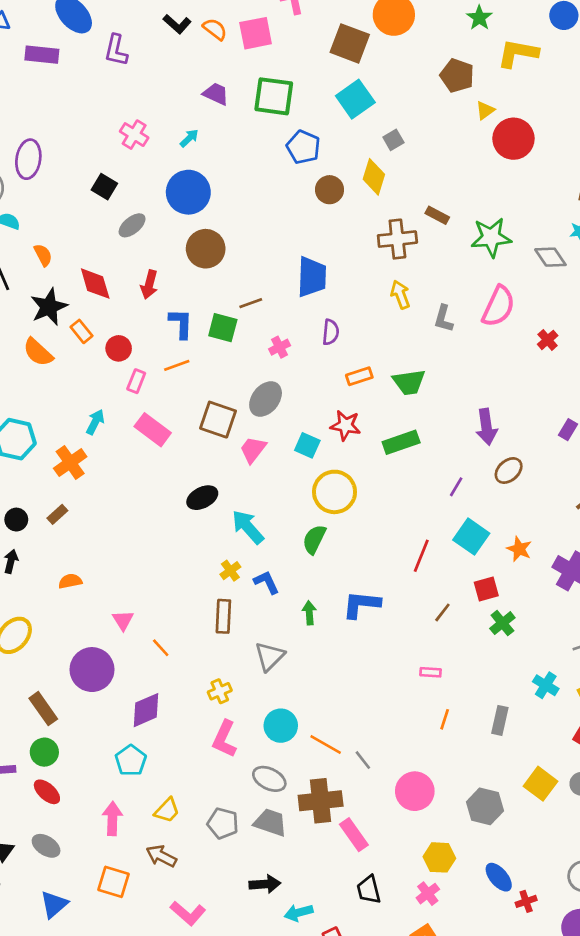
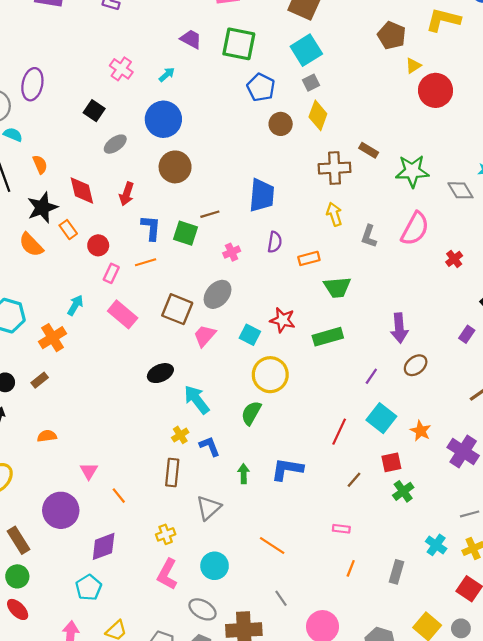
gray square: (393, 140) -> (311, 83), moved
orange rectangle: (359, 376) -> (309, 258), moved
orange line: (326, 744) -> (272, 545), moved

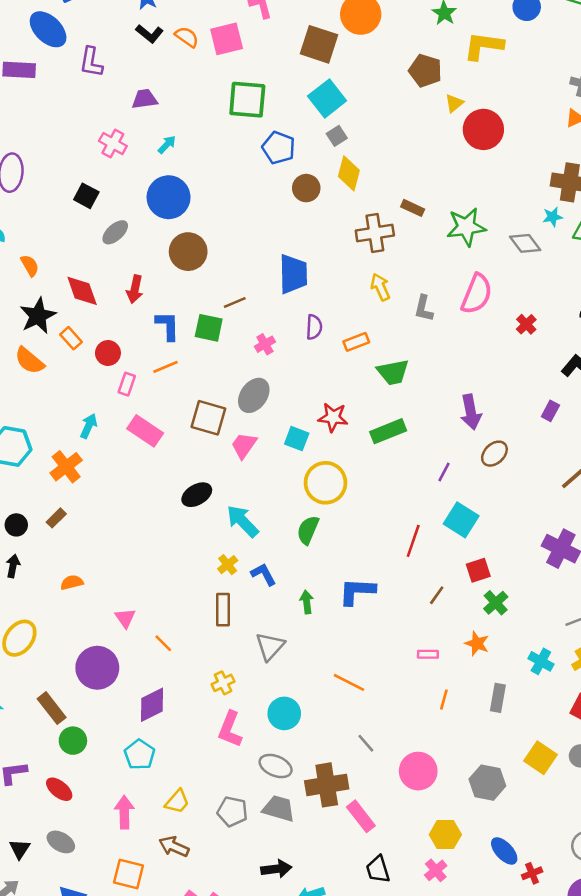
purple trapezoid: (191, 39) -> (145, 99), moved, turned -30
orange star: (421, 431) -> (477, 644), moved
green circle: (17, 576) -> (73, 741), moved

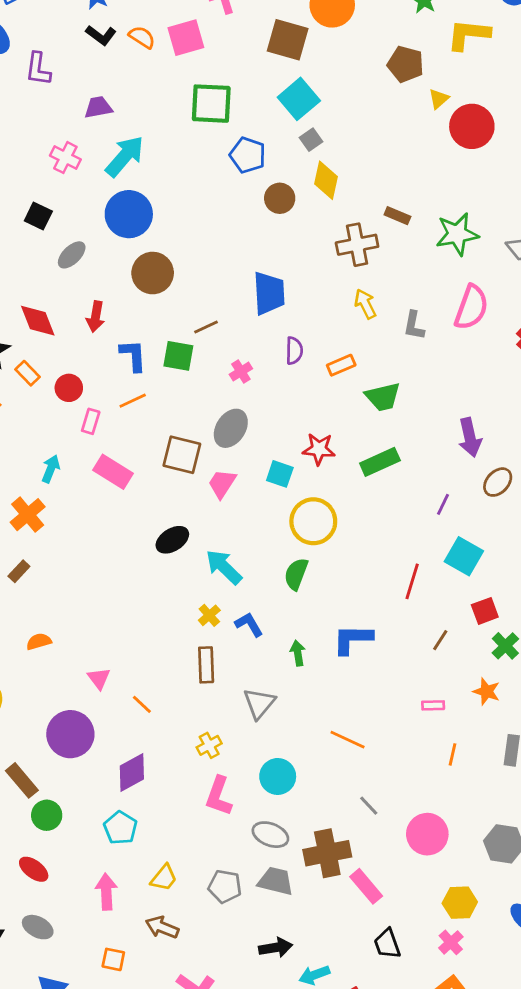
cyan arrow: (167, 144) -> (125, 156), size x2.0
orange square: (128, 874) -> (113, 959), size x0.7

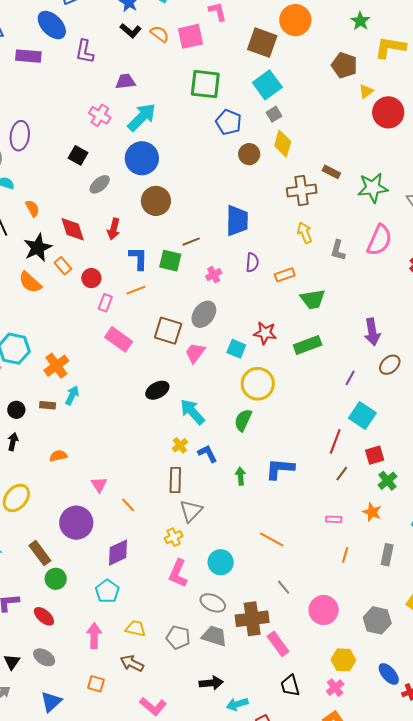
cyan arrow: (51, 469) -> (72, 395), moved
brown rectangle: (19, 571) -> (48, 405), turned 49
red line: (412, 581) -> (335, 441), moved
gray triangle: (259, 703) -> (191, 511), moved
yellow trapezoid: (164, 878) -> (136, 628), turned -120

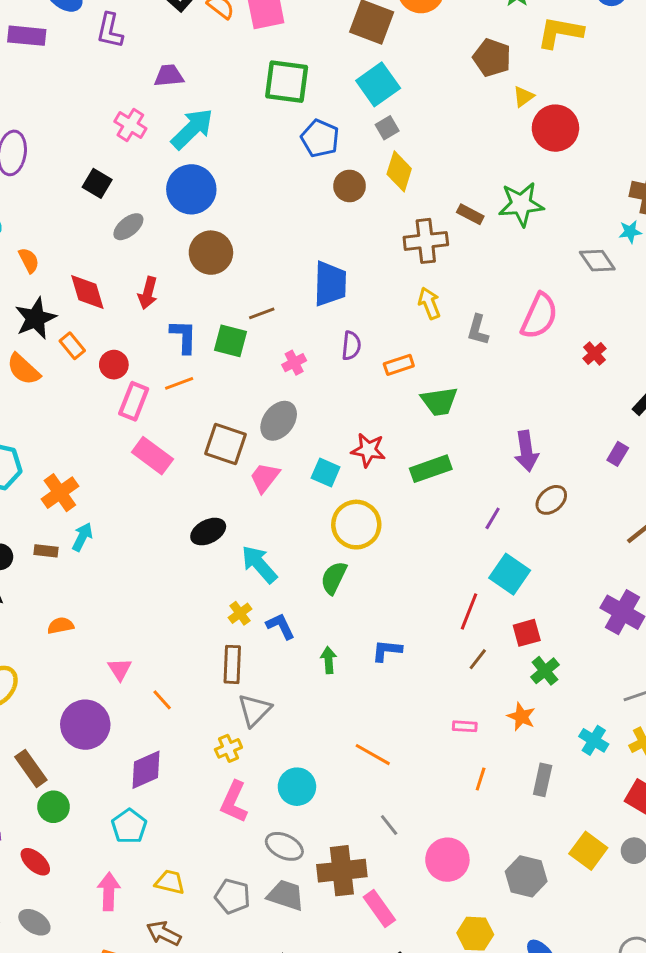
green star: (373, 188) -> (521, 204), moved
pink rectangle: (105, 303) -> (134, 401), size x1.4
blue L-shape: (280, 469) -> (387, 651), size x0.7

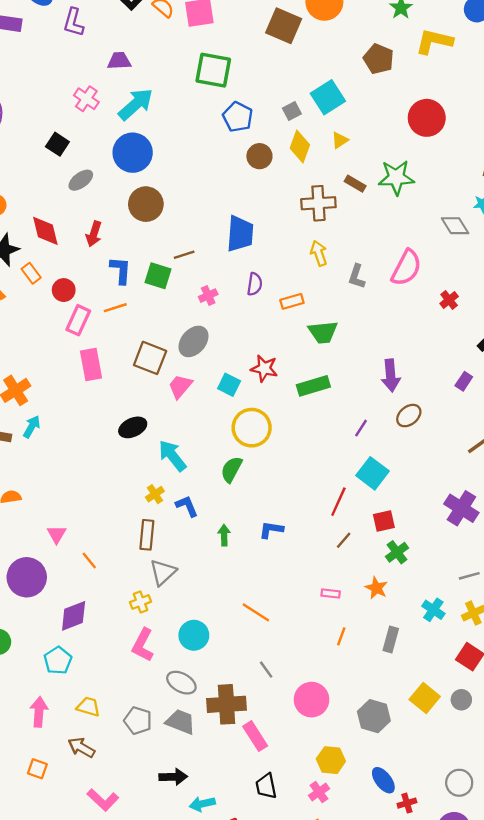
cyan square: (378, 84) -> (328, 97), moved
yellow triangle: (523, 97) -> (340, 140), moved
pink rectangle: (152, 456) -> (91, 364), turned 40

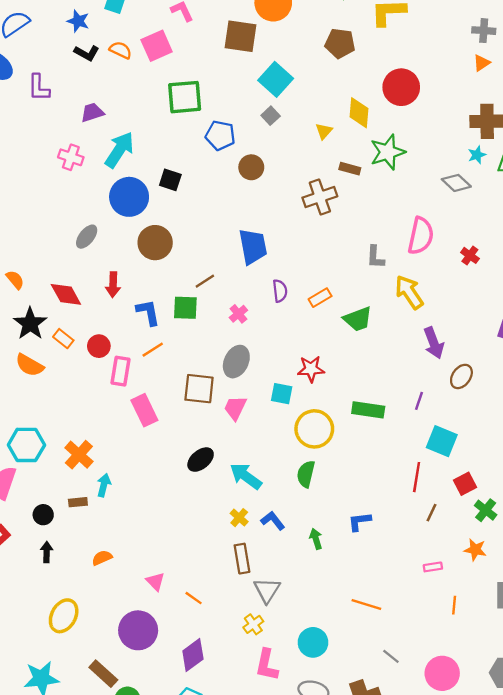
cyan square: (328, 97) -> (276, 79), moved
black square: (57, 144) -> (170, 180), moved
yellow diamond: (300, 146) -> (359, 113), moved
yellow arrow: (319, 253) -> (409, 292), moved, size x1.4
green rectangle: (313, 386) -> (368, 410), moved, turned 40

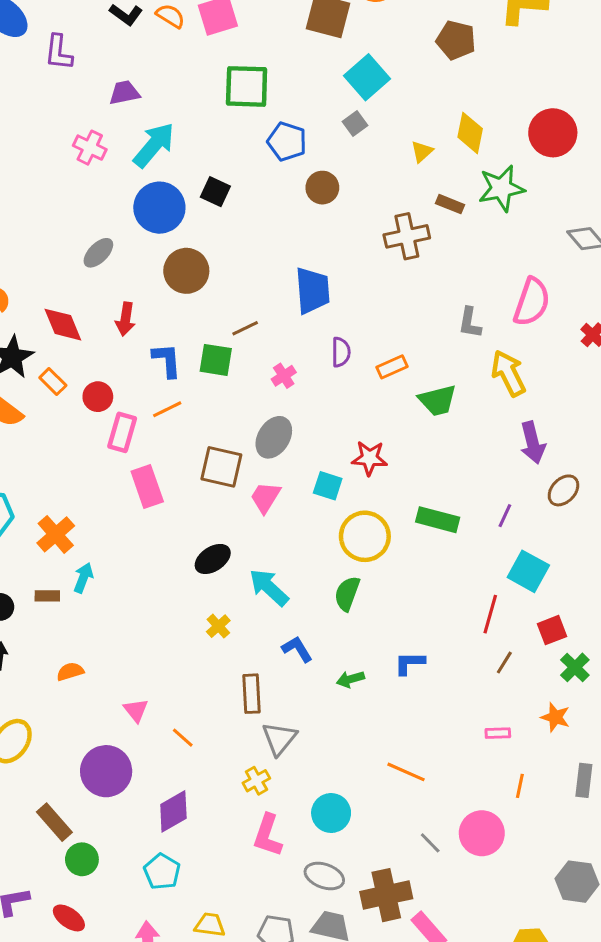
red circle: (401, 87) -> (553, 133), moved
yellow cross: (239, 518) -> (218, 626), moved
green arrow: (316, 539) -> (350, 679), turned -96
pink circle: (442, 673) -> (482, 833), moved

